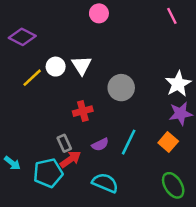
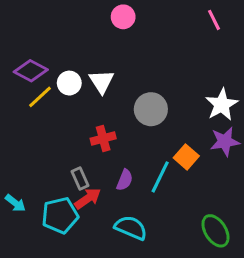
purple diamond: (22, 37) -> (31, 71), moved
orange square: (168, 142) -> (186, 157), moved
purple semicircle: (100, 144) -> (125, 180), turned -42

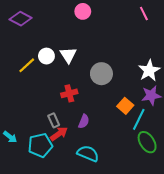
purple diamond: (31, 71) -> (21, 19), moved
cyan line: (160, 177) -> (139, 119), moved
green ellipse: (216, 231) -> (147, 142), moved

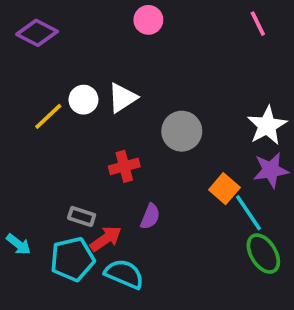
white triangle: (68, 55) -> (122, 98), turned 30
cyan line: (139, 119) -> (249, 213), turned -60
gray rectangle: (54, 120) -> (82, 216), moved, turned -48
cyan semicircle: (88, 154) -> (124, 274), moved

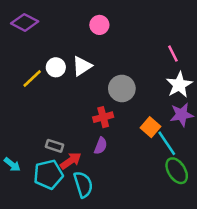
pink circle: (148, 20) -> (99, 25), moved
pink line: (258, 24) -> (173, 54), moved
red cross: (124, 166) -> (103, 117), moved
cyan semicircle: (124, 274) -> (83, 184), turned 50

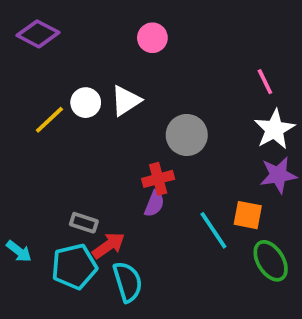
orange square: (151, 127) -> (248, 215), moved, turned -30
cyan line: (167, 143) -> (213, 230), moved
purple semicircle: (101, 146) -> (154, 204), moved

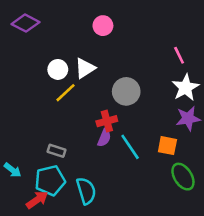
yellow line: (49, 120) -> (66, 93), moved
cyan line: (213, 230) -> (130, 147), moved
red arrow: (109, 246) -> (37, 200), moved

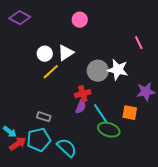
white star: (186, 88) -> (118, 70), moved, turned -30
green ellipse: (183, 177) -> (109, 130), moved, turned -40
cyan semicircle: (86, 191) -> (67, 148), turned -30
red arrow: (37, 200) -> (18, 144), moved

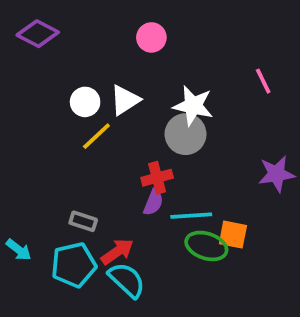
white star: (118, 70) -> (193, 106), moved
orange square: (130, 113) -> (233, 235), moved
cyan line: (101, 114) -> (191, 216), turned -60
red arrow: (18, 144) -> (117, 252), moved

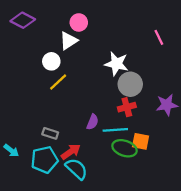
pink circle: (151, 37) -> (79, 22), moved
pink line: (263, 81) -> (159, 37), moved
white triangle: (125, 100) -> (68, 41), moved
gray circle: (186, 134) -> (130, 84), moved
red cross: (157, 178) -> (127, 107), moved

